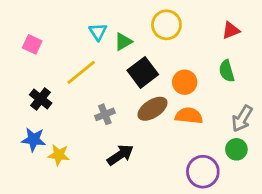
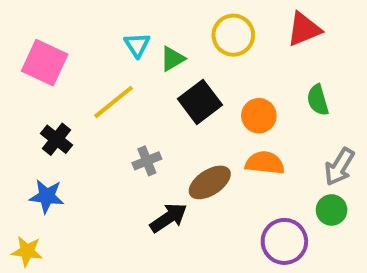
red triangle: (231, 30) -> (304, 29), moved, size x1.4
pink square: (32, 44) -> (45, 63), size x1.6
brown ellipse: (152, 109) -> (210, 182), moved
yellow star: (59, 155) -> (27, 251), moved

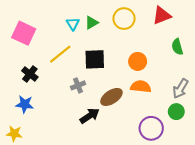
green triangle: (172, 59) -> (92, 23), moved
green semicircle: (318, 100) -> (177, 47), moved
black square: (200, 102) -> (95, 59), moved, turned 35

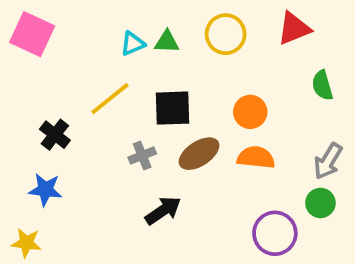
green triangle: (92, 23) -> (167, 42), turned 32
cyan triangle: (73, 24) -> (133, 44), turned 40
pink square: (24, 33) -> (32, 34), moved
brown ellipse: (111, 97) -> (199, 154), moved

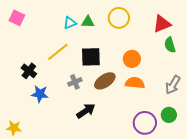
red triangle: (294, 28) -> (162, 24), moved
pink square: (32, 34) -> (17, 18), size x0.7
blue star: (45, 190) -> (40, 94), moved
green circle: (320, 203) -> (169, 115), moved

